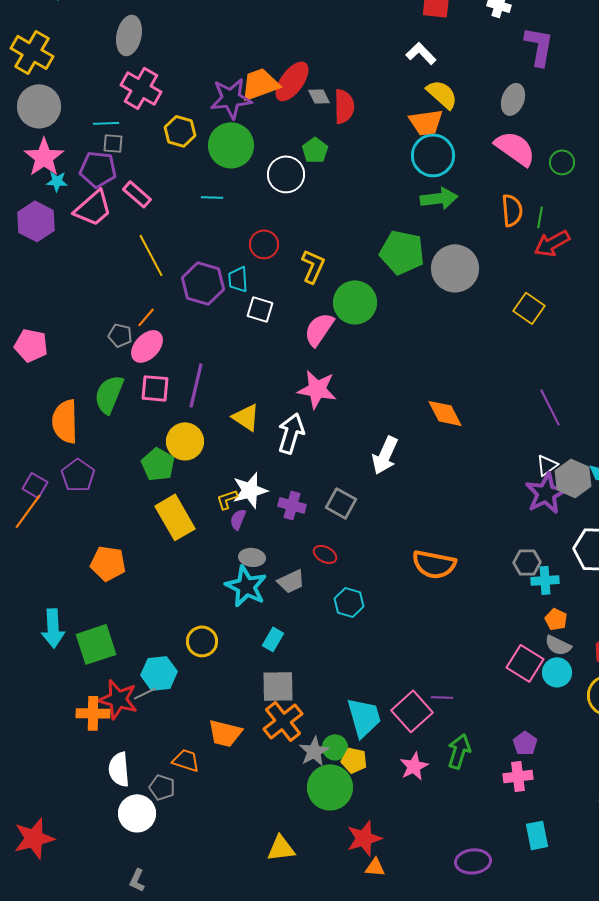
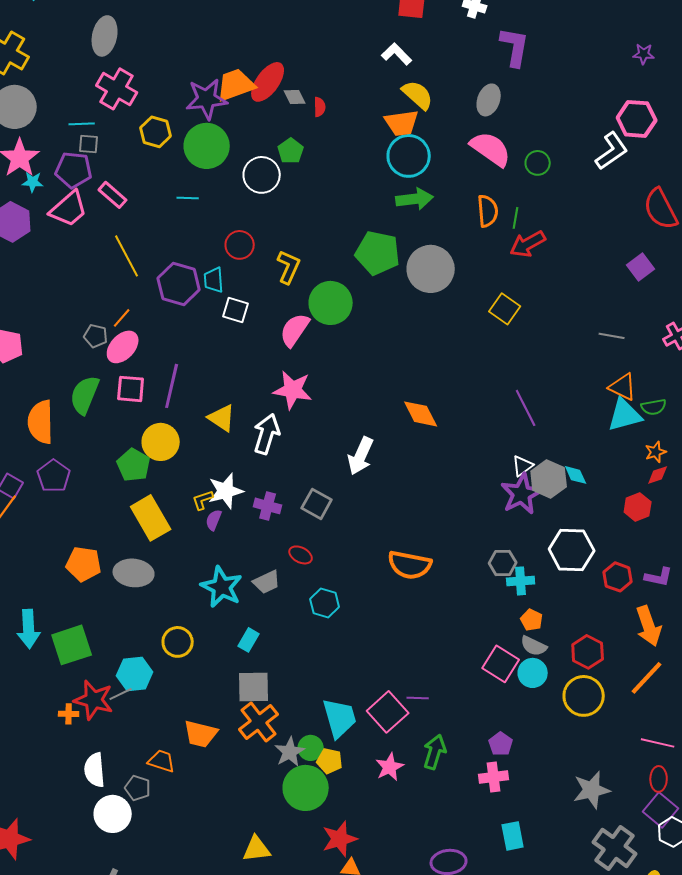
red semicircle: (344, 106) -> (320, 107), size x0.6
gray ellipse: (252, 557) -> (134, 573), moved, size x1.5
orange cross: (93, 713) -> (69, 714), size x0.6

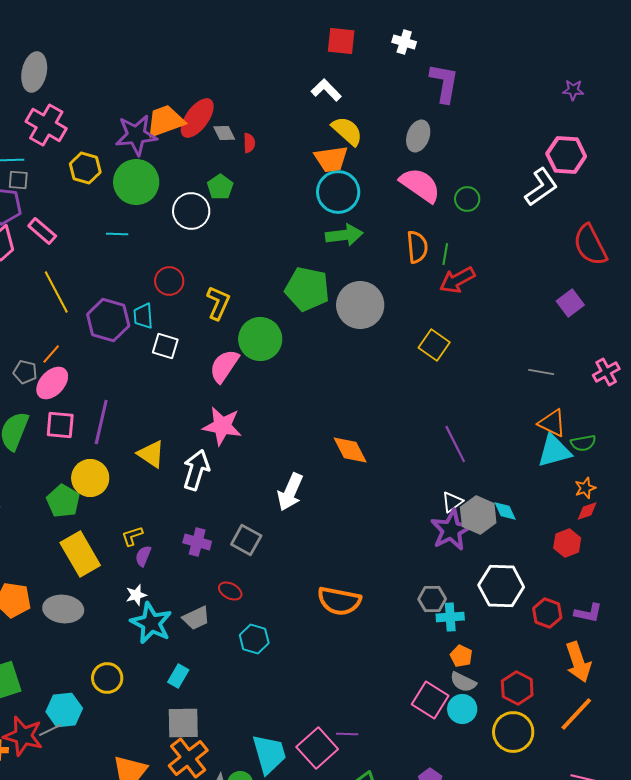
white star: (226, 491) -> (136, 595), moved, size x0.6

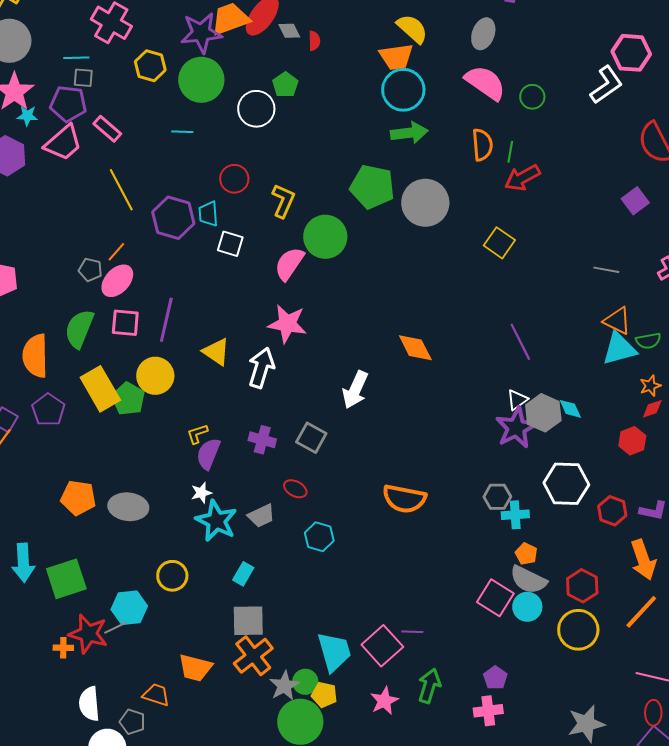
yellow rectangle: (80, 554) -> (100, 389), moved
purple semicircle: (143, 556) -> (208, 454), size x1.5
gray semicircle: (463, 682) -> (528, 580), size x1.4

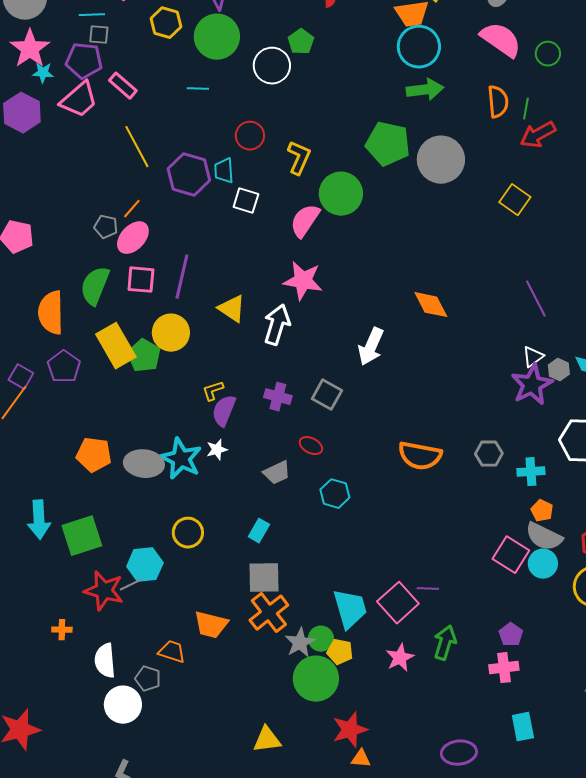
gray hexagon: (543, 413) -> (559, 370), size x0.6
gray hexagon: (497, 497) -> (489, 454), moved
cyan star: (216, 521) -> (181, 459), moved
orange cross: (63, 648) -> (62, 630), moved

